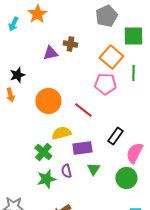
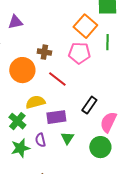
brown cross: (70, 44) -> (44, 52), moved
purple triangle: (50, 53) -> (15, 22), moved

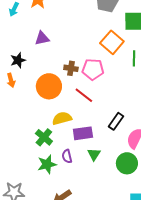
pink pentagon: (79, 53) -> (93, 69), moved

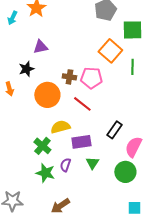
black star: (18, 60) -> (26, 69), moved
purple semicircle: (67, 156) -> (65, 165), turned 32
green star: (47, 164) -> (45, 173), turned 30

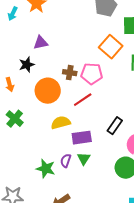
red line: (82, 104) -> (83, 100), turned -72
green cross: (42, 146) -> (15, 119), moved
green triangle: (92, 163) -> (84, 159), moved

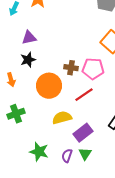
purple triangle: (41, 43) -> (29, 38), moved
green cross: (15, 119) -> (16, 114), turned 30
purple rectangle: (82, 138) -> (83, 133), turned -30
green star: (46, 169) -> (39, 152), moved

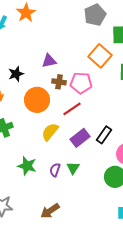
purple triangle: (29, 38) -> (49, 61), moved
yellow semicircle: (62, 118) -> (50, 132), turned -36
purple rectangle: (83, 133) -> (80, 138), moved

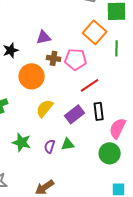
red line: (72, 109) -> (90, 85), moved
black rectangle: (104, 135) -> (99, 111), turned -42
green triangle: (73, 168) -> (68, 144), turned 48

